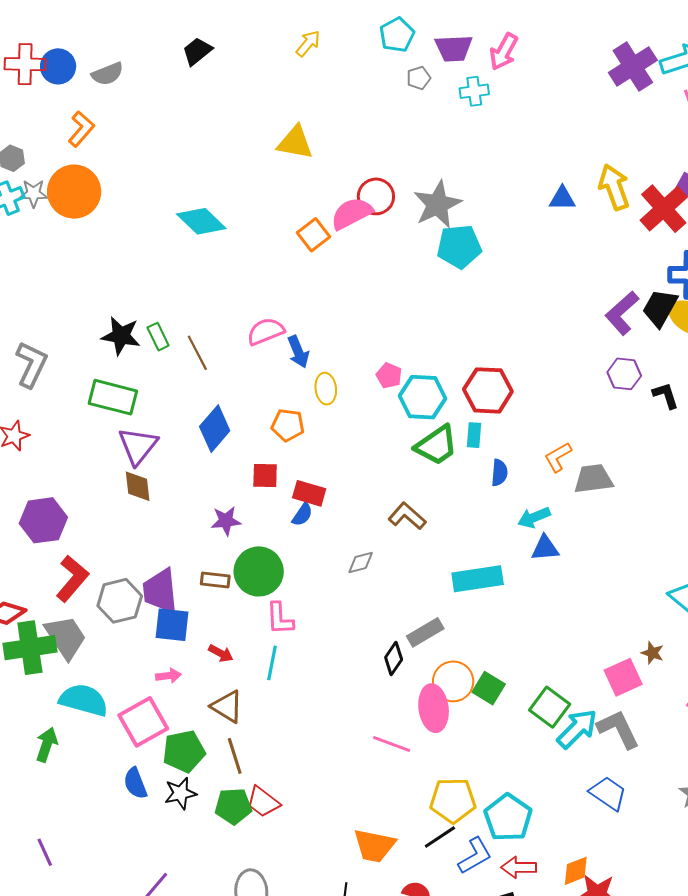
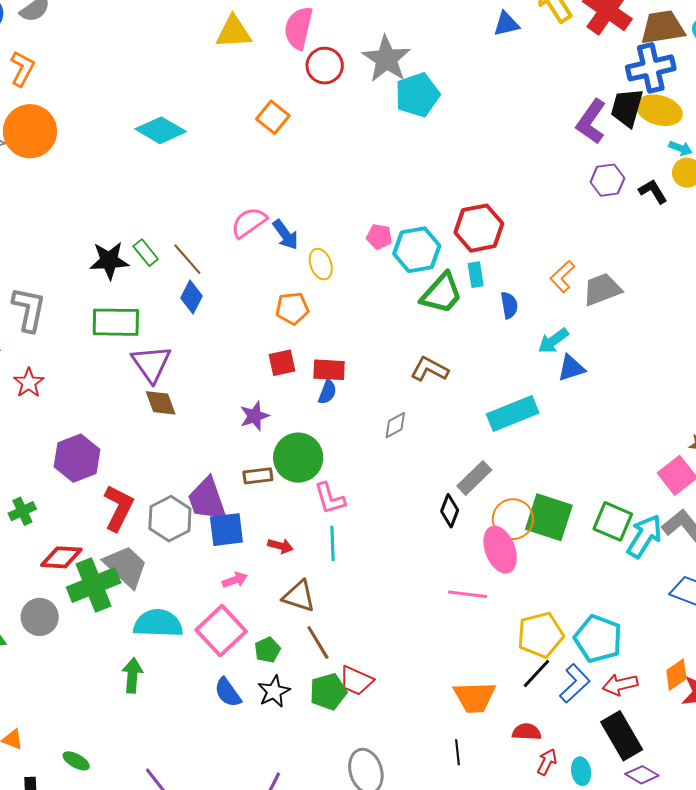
pink semicircle: (352, 213) -> (299, 28), moved, turned -36
blue diamond: (215, 429) -> (192, 297), moved, size x0.7
green square: (489, 688) -> (549, 517), size x1.5
green pentagon: (184, 751) -> (267, 650), size x0.6

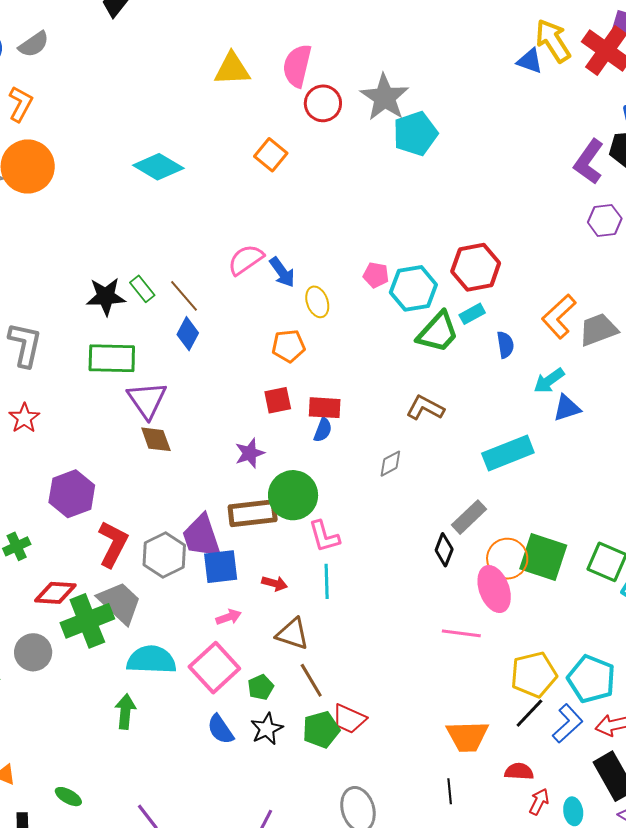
blue triangle: (506, 24) -> (530, 61), moved, turned 32
cyan rectangle: (476, 275) -> (472, 314), turned 70
orange L-shape: (562, 276) -> (559, 316), size x1.4
brown rectangle: (258, 476) -> (253, 513), size x1.6

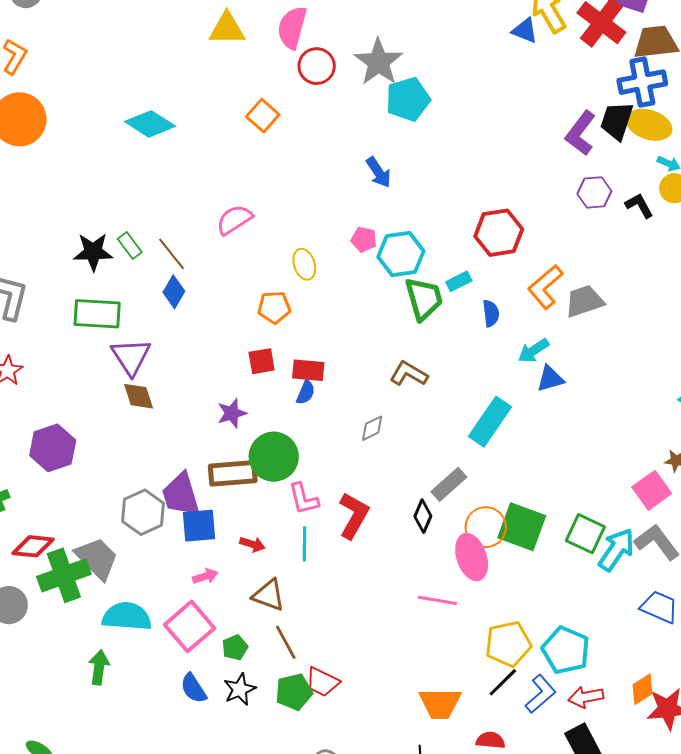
red hexagon: (476, 267) -> (499, 233), moved
blue arrow: (282, 272) -> (379, 172), moved
green trapezoid: (438, 332) -> (424, 299), turned -60
cyan rectangle: (508, 453) -> (490, 422), turned -36
red L-shape: (113, 544) -> (354, 516), moved

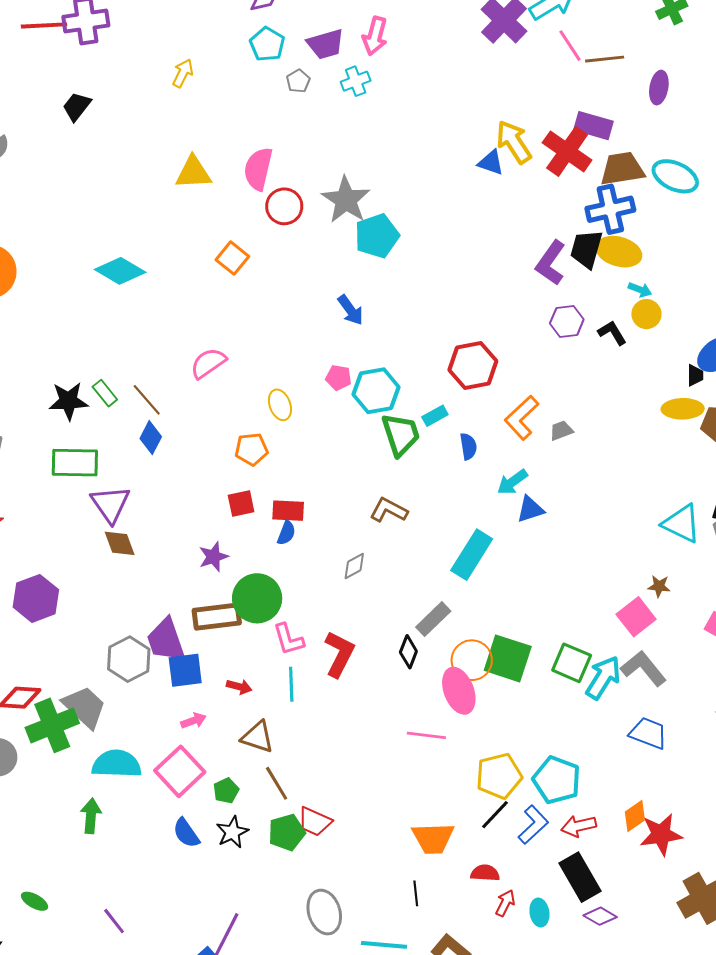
gray trapezoid: (584, 301) -> (561, 431), size x0.6

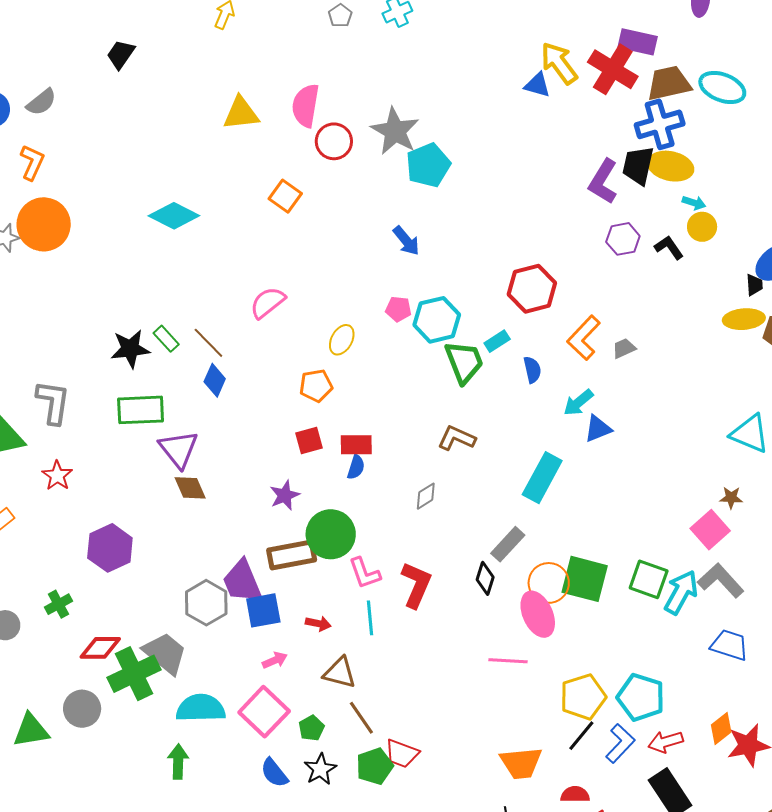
yellow ellipse: (280, 405) -> (342, 340), turned 52

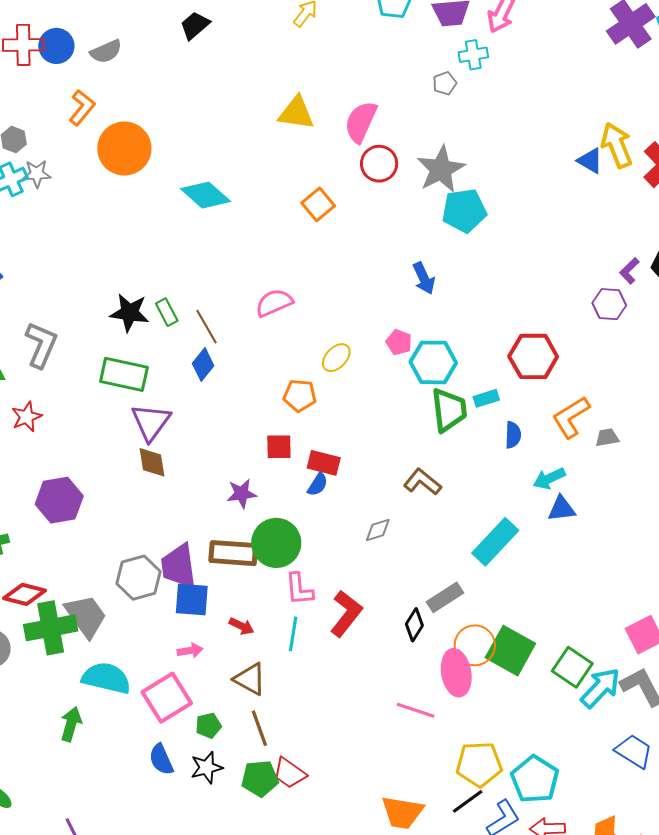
gray pentagon: (340, 16) -> (445, 83), moved
purple L-shape: (603, 181) -> (629, 271), size x0.6
orange circle: (44, 224) -> (124, 149), moved
purple hexagon: (623, 239) -> (609, 304), moved

